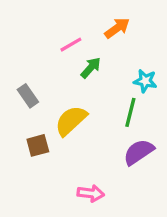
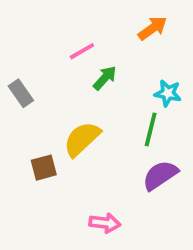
orange arrow: (117, 28) -> (153, 28), moved
gray rectangle: (28, 96) -> (21, 93), moved

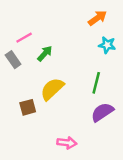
pink line: (82, 51) -> (24, 38), moved
green arrow: (105, 78) -> (45, 54), moved
cyan star: (168, 93) -> (107, 45), moved

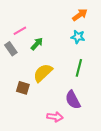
cyan star: (107, 45) -> (78, 37), moved
brown square: (28, 107) -> (23, 88), turned 32
purple semicircle: (102, 112) -> (73, 100), moved, turned -84

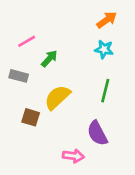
gray rectangle: (11, 49) -> (19, 76), moved, turned -40

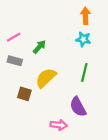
orange arrow: (107, 20) -> (85, 16), turned -56
pink line: (27, 41) -> (14, 37), moved

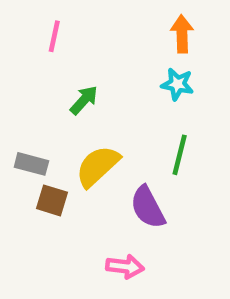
pink line: (14, 37) -> (54, 36), moved, turned -48
gray rectangle: (15, 61) -> (31, 164), moved
purple semicircle: (78, 107) -> (148, 207), moved

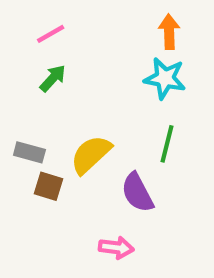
pink line: (54, 36) -> (51, 34), turned 48
cyan star: (177, 84) -> (165, 78), size x1.4
green arrow: (84, 100) -> (53, 78), moved

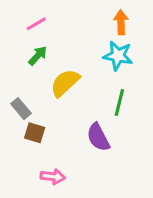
gray rectangle: (29, 152) -> (21, 109), turned 35
yellow semicircle: (91, 155) -> (65, 83), moved
pink arrow: (116, 248) -> (53, 177), moved

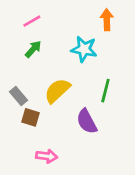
cyan star: (118, 56) -> (84, 49), moved
yellow semicircle: (65, 83) -> (57, 91), moved

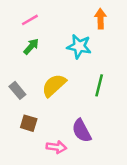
brown square: (31, 117) -> (29, 123), moved
purple semicircle: (87, 121) -> (82, 131), moved
pink arrow: (47, 156) -> (56, 147), moved

